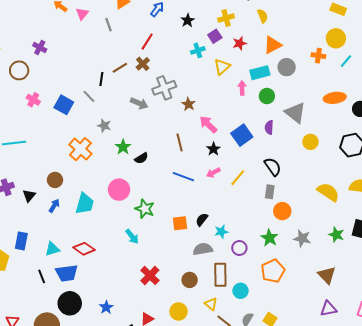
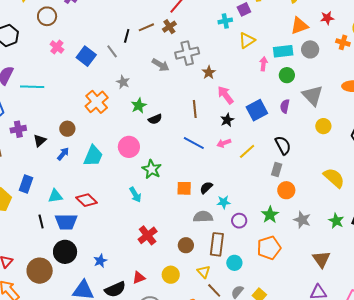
red star: (240, 43) -> (327, 18), moved

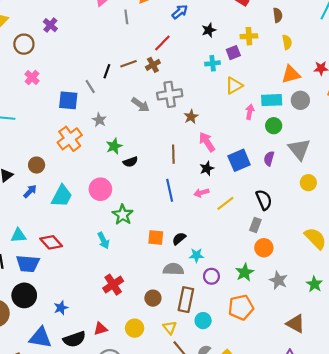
blue square: (86, 56) -> (68, 100), moved, turned -36
blue line: (194, 143) -> (170, 190), turned 45
brown triangle: (321, 259) -> (296, 324), turned -30

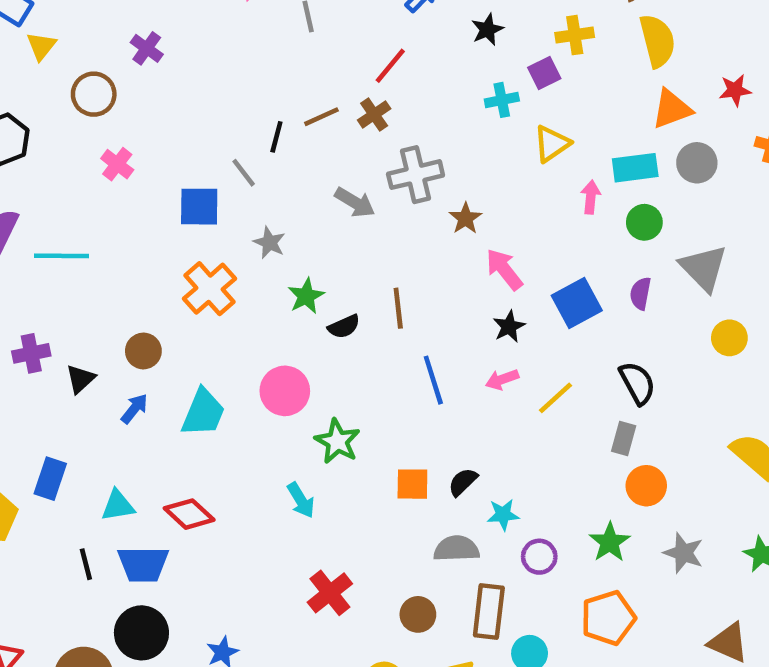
yellow semicircle: (287, 42) -> (657, 41), size x1.6
brown line: (173, 154) -> (398, 308), moved

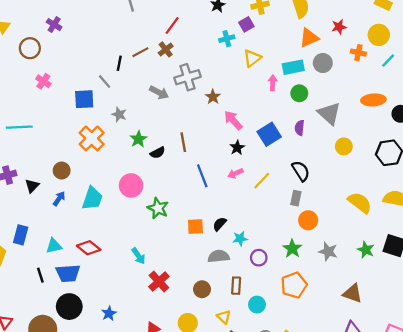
cyan arrow: (301, 500) -> (138, 256), moved
brown rectangle: (489, 611) -> (236, 286), size x0.7

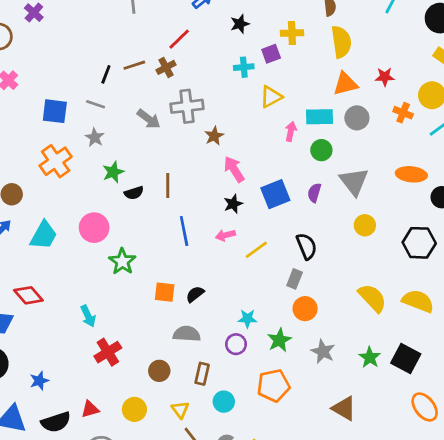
gray line: (105, 81) -> (96, 104), moved, turned -40
cyan star: (240, 239) -> (247, 319), moved

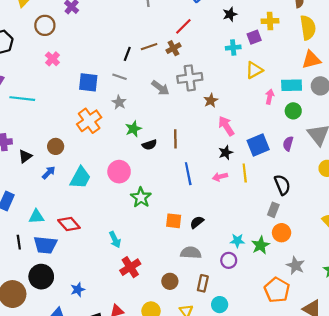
yellow line: (256, 250) -> (245, 173), moved, turned -60
green star: (279, 340) -> (261, 245), moved
orange pentagon: (273, 386) -> (277, 290), moved, turned -30

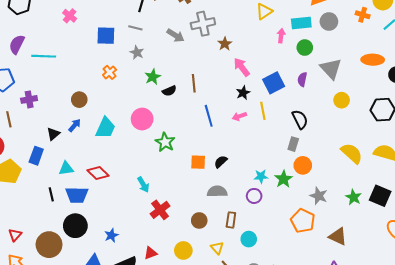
orange cross: (89, 121) -> (110, 72), size x0.6
black triangle: (25, 156) -> (53, 134), moved

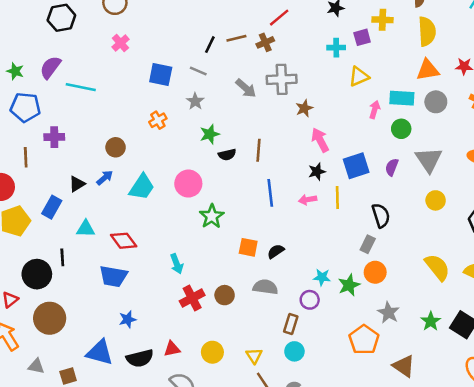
blue trapezoid: (77, 195) -> (113, 276), moved
brown circle: (199, 220) -> (225, 295), moved
brown rectangle: (231, 220) -> (291, 324), moved
black circle: (75, 226) -> (37, 274), moved

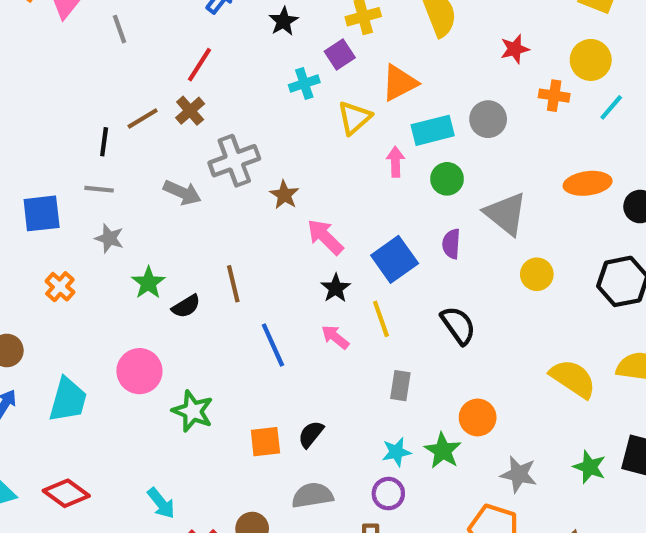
orange triangle: (428, 70) -> (399, 83), moved
pink arrow: (308, 200) -> (335, 337), turned 66
gray rectangle: (368, 244) -> (400, 386), moved

